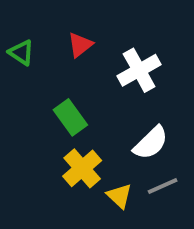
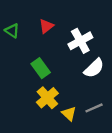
white semicircle: (151, 143) -> (94, 68), moved

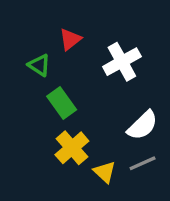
green triangle: (12, 31) -> (39, 65), moved
white semicircle: (94, 68) -> (143, 125), moved

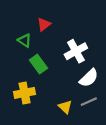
white cross: (122, 62) -> (76, 51), moved
yellow cross: (72, 148) -> (25, 93), moved, turned 30

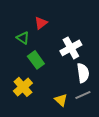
white semicircle: (89, 78) -> (83, 73), turned -54
yellow cross: (25, 93) -> (23, 87), turned -30

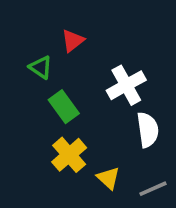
yellow cross: (23, 87) -> (69, 155), moved
gray line: (83, 95) -> (153, 189), moved

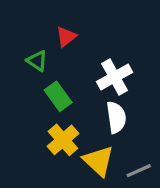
white semicircle: (148, 130) -> (116, 117), moved
yellow triangle: (108, 178) -> (98, 161), size x1.5

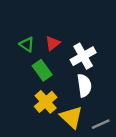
red triangle: (66, 37) -> (53, 43), moved

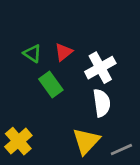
yellow cross: (46, 102) -> (18, 141), moved
yellow triangle: (71, 117) -> (86, 141), turned 30

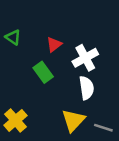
green triangle: (32, 53) -> (13, 37), moved
gray line: (121, 150) -> (103, 128), turned 42

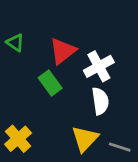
red triangle: (54, 45) -> (63, 51), size x1.5

